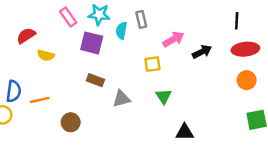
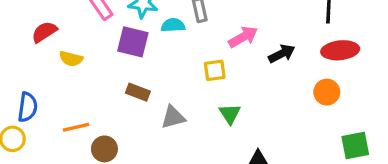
cyan semicircle: (121, 31) -> (173, 25), turned 77
orange circle: (247, 80) -> (327, 92), moved
orange line: (40, 100) -> (76, 127), moved

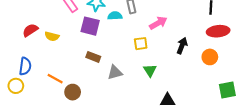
red semicircle: (44, 32) -> (30, 30), moved
black arrow: (282, 54) -> (182, 46), moved, turned -42
orange line: (76, 127) -> (55, 79), turned 42

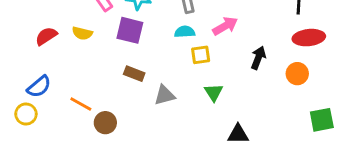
cyan semicircle: (115, 16) -> (185, 32), moved
yellow semicircle: (52, 36) -> (82, 33), moved
blue semicircle: (25, 66) -> (39, 87), turned 42

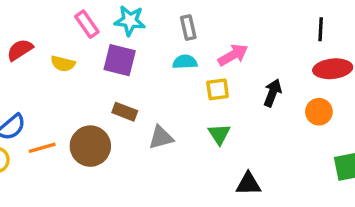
red semicircle: (46, 36) -> (20, 50), moved
yellow square: (201, 55) -> (218, 89), moved
orange line: (81, 104) -> (42, 148), moved, turned -45
brown circle: (105, 123) -> (90, 146), moved, size x1.5

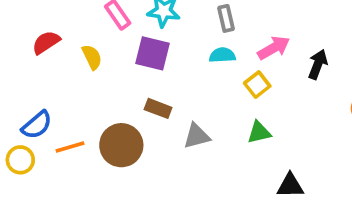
yellow semicircle: (63, 64) -> (92, 57), turned -130
yellow square: (218, 89) -> (257, 85), turned -30
black arrow: (273, 93) -> (318, 64), moved
green triangle: (219, 134) -> (259, 132), turned 50

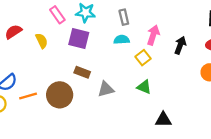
pink arrow: (274, 48) -> (153, 35), turned -42
green triangle: (259, 132) -> (144, 87), turned 35

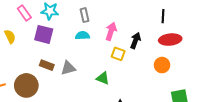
yellow square: (143, 58) -> (118, 54), moved, turned -32
gray triangle: (106, 89) -> (68, 68), moved

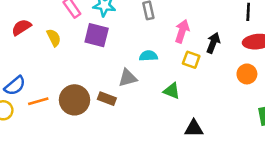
cyan semicircle: (82, 35) -> (148, 56), moved
brown rectangle: (47, 65) -> (107, 99), moved

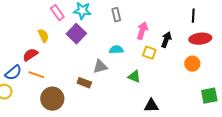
red semicircle: (21, 27) -> (30, 55), moved
purple square: (97, 35) -> (76, 34), turned 30
brown circle: (75, 100) -> (52, 99), moved
orange line: (38, 101) -> (36, 75), moved, turned 35

